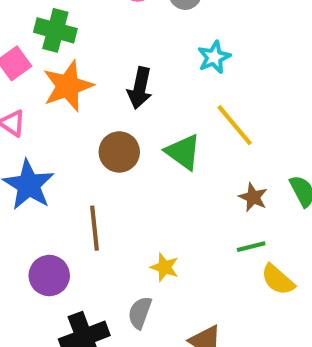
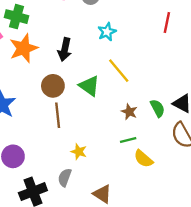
brown line: (95, 228) -> (58, 115), moved

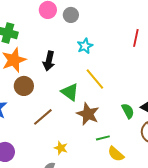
brown circle: (53, 86) -> (24, 86), moved
brown star: (129, 112) -> (88, 114), moved, size x1.6
brown line: (58, 115) -> (43, 117), turned 55

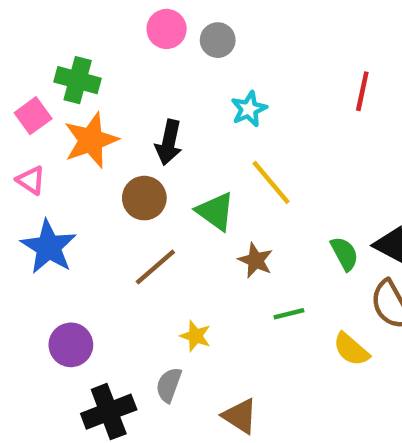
brown circle: (24, 86) -> (144, 198), moved
brown star: (88, 114) -> (256, 260), size x0.7
yellow semicircle: (116, 154) -> (351, 349), moved

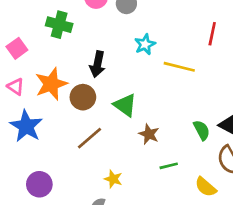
green cross: (78, 80) -> (59, 25), moved
orange star: (91, 140) -> (51, 84), moved
yellow line: (271, 182) -> (179, 67), moved, turned -36

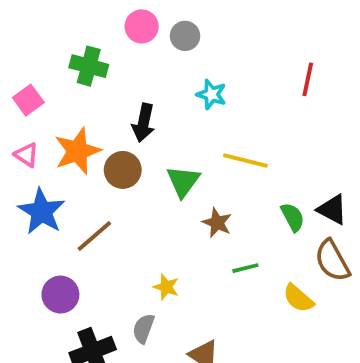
cyan star: (145, 44) -> (211, 94), turned -30
yellow line: (179, 67) -> (245, 160), moved
green triangle: (125, 105) -> (183, 181), turned 30
brown line: (89, 138) -> (94, 236), moved

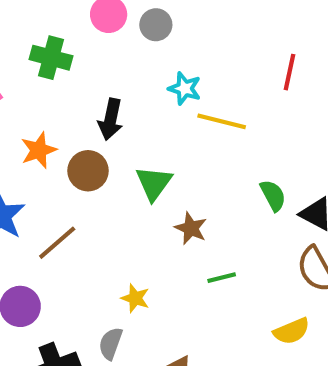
orange star: (77, 151) -> (39, 150), size x0.7
yellow line: (245, 160) -> (222, 121), moved
green semicircle: (293, 217) -> (273, 195), moved
yellow semicircle: (298, 298) -> (292, 331), moved, turned -64

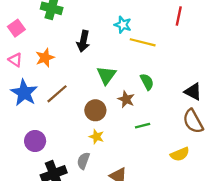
brown circle: (88, 171) -> (95, 110), moved
green semicircle: (273, 195) -> (147, 82), moved
brown line: (57, 243) -> (57, 94), moved

